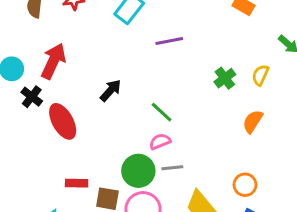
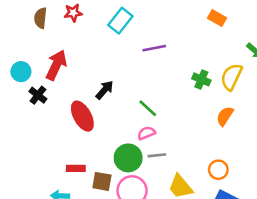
yellow semicircle: (260, 75) -> (231, 77), size x1.5
green cross: (225, 78) -> (201, 79), turned -30
red ellipse: (63, 121) -> (82, 116), moved

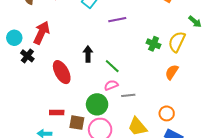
black arrow: (105, 90) -> (88, 54), moved, turned -42
gray line: (157, 155) -> (128, 95), moved

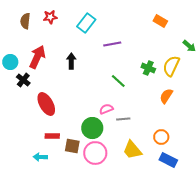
black arrow: (88, 54) -> (71, 61), moved
green line: (112, 66) -> (118, 81), moved
red ellipse: (62, 72) -> (46, 104), moved

